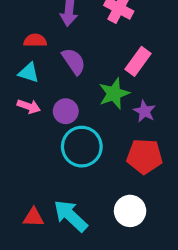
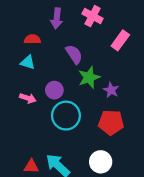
purple semicircle: (74, 61) -> (74, 54), moved
pink rectangle: (138, 61) -> (120, 40), moved
pink arrow: (29, 106) -> (28, 98), moved

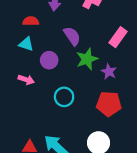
pink rectangle: (120, 40) -> (118, 37), moved
purple circle: (54, 90) -> (49, 60), moved
cyan circle: (66, 116) -> (64, 97), size x0.7

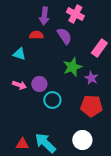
red semicircle: (31, 21) -> (36, 35), moved
purple semicircle: (72, 36) -> (64, 36), moved
purple circle: (49, 60) -> (39, 84), moved

